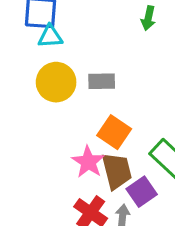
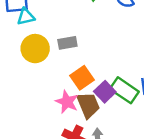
orange square: (114, 132) -> (82, 78), turned 30
purple square: (142, 192) -> (105, 92), moved

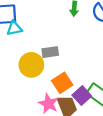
yellow circle: (35, 49) -> (31, 65), moved

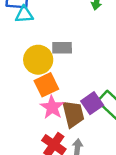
orange square: (62, 83) -> (46, 85), moved

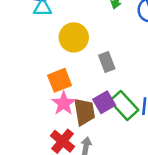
gray rectangle: (62, 48) -> (107, 62), moved, turned 66
yellow circle: (38, 60) -> (74, 37), moved

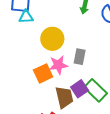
gray rectangle: (107, 62) -> (80, 57), turned 35
pink star: (64, 103) -> (58, 65), moved, turned 30

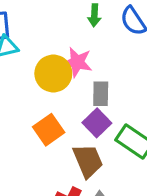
pink star: (58, 65) -> (77, 62), moved, turned 30
purple square: (80, 89) -> (97, 123), moved

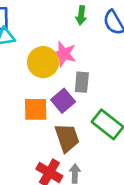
purple square: (97, 123) -> (63, 101), moved
orange square: (49, 130) -> (36, 109), turned 30

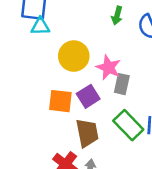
pink star: (64, 54) -> (108, 67), moved
gray rectangle: (82, 82) -> (122, 84), moved

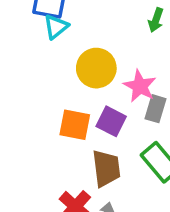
cyan triangle: (40, 26) -> (56, 27), turned -42
purple square: (88, 96) -> (111, 121), turned -35

